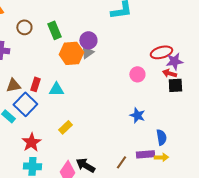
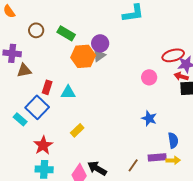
green rectangle: (54, 30) -> (66, 33), turned -36
brown triangle: (13, 85) -> (24, 70), moved

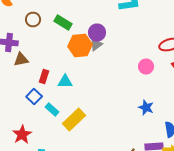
blue square: (37, 107) -> (34, 96), size x0.7
cyan rectangle: (20, 119) -> (52, 110), moved
yellow rectangle: (77, 130) -> (74, 120), size x1.6
red star: (43, 145) -> (22, 134), moved

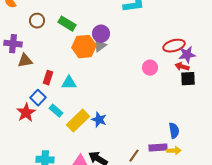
blue star: (146, 108) -> (99, 120), moved
red star: (22, 134) -> (26, 113), moved

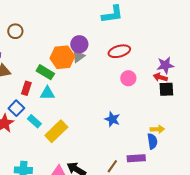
green rectangle: (67, 24) -> (45, 72), moved
red ellipse: (174, 46) -> (119, 51), moved
blue star: (99, 120) -> (112, 119), moved
yellow arrow: (174, 151) -> (157, 129), moved

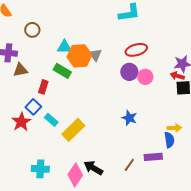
purple circle: (79, 44) -> (129, 72), moved
gray triangle: (78, 56) -> (95, 55), turned -32
cyan triangle: (47, 93) -> (64, 47), moved

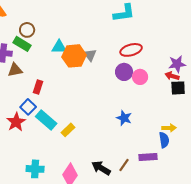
green rectangle: (62, 71) -> (22, 44), moved
cyan rectangle: (51, 120) -> (46, 120), size x1.5
yellow rectangle: (73, 130) -> (68, 130), size x0.6
black arrow: (93, 168) -> (101, 168), moved

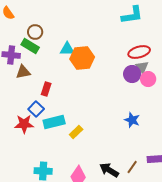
gray triangle: (90, 55) -> (142, 67), moved
cyan rectangle: (46, 120) -> (54, 122), turned -55
red star: (16, 122) -> (24, 124), turned 30

